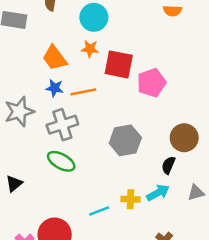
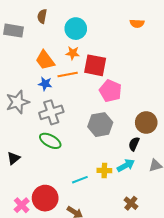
pink pentagon: (151, 83) -> (110, 91), moved, turned -30
orange line: (83, 92) -> (68, 75), moved

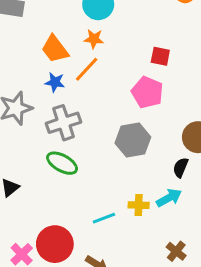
red square: (95, 65) -> (160, 56), moved, size x0.6
orange line: (68, 75) -> (87, 69), turned -36

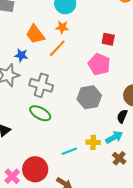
blue star: (55, 82) -> (21, 55), moved
gray cross: (64, 123) -> (41, 85), turned 35
brown cross: (176, 251) -> (119, 158), moved

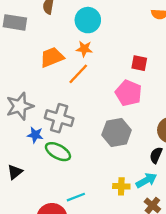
orange trapezoid: (35, 34) -> (52, 57), turned 105
blue star: (21, 55) -> (35, 135), moved
cyan line: (69, 151) -> (76, 197), moved

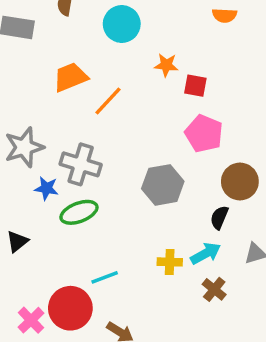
orange star: (84, 49) -> (166, 65), moved
pink pentagon: (128, 93) -> (204, 134), moved
green ellipse: (58, 152) -> (79, 212), turned -50

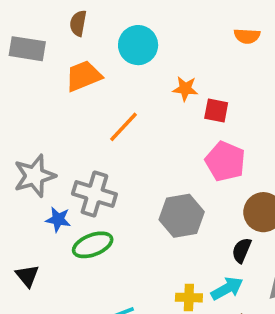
orange trapezoid: (70, 77) -> (84, 76), moved
black triangle: (17, 241) -> (27, 276), turned -30

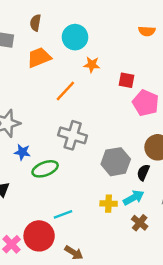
orange star: (185, 89) -> (92, 65), moved
pink pentagon: (225, 161) -> (146, 103), moved
gray cross: (94, 194) -> (73, 135), moved
gray hexagon: (182, 216) -> (116, 162), moved

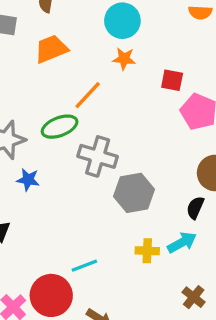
cyan circle: (75, 37) -> (122, 21), moved
gray hexagon: (116, 162) -> (134, 193), moved
green ellipse: (45, 169) -> (60, 127), moved
brown cross: (140, 223) -> (194, 297), moved

